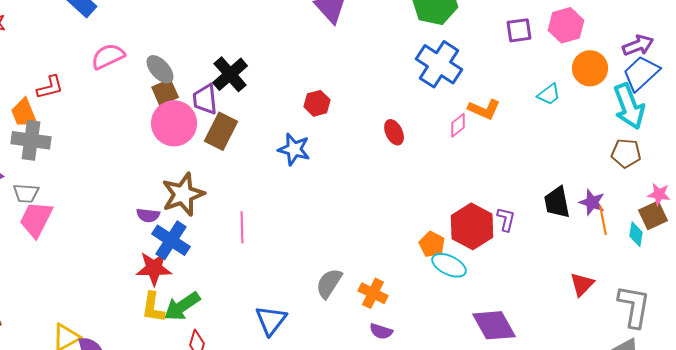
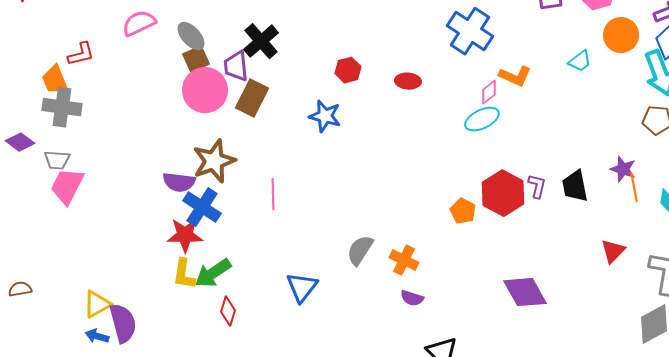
red ellipse: (394, 132) -> (408, 81), moved, turned -60
black trapezoid: (557, 202) -> (575, 186), moved
purple semicircle: (148, 215) -> (179, 182), size x1.4
cyan ellipse: (449, 265) -> (482, 119), moved, turned -52

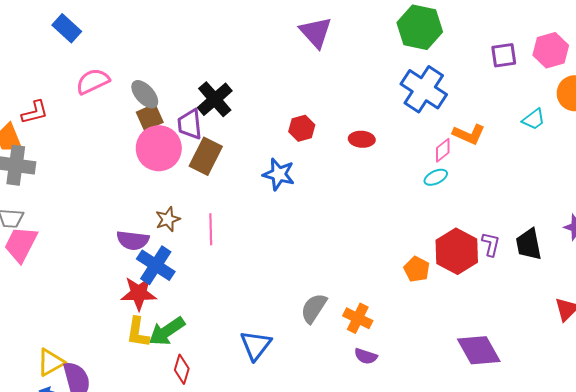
cyan ellipse: (482, 119) -> (436, 177), size x0.7
brown star: (214, 161) -> (168, 219), size x0.6
pink line: (273, 194) -> (211, 229), moved

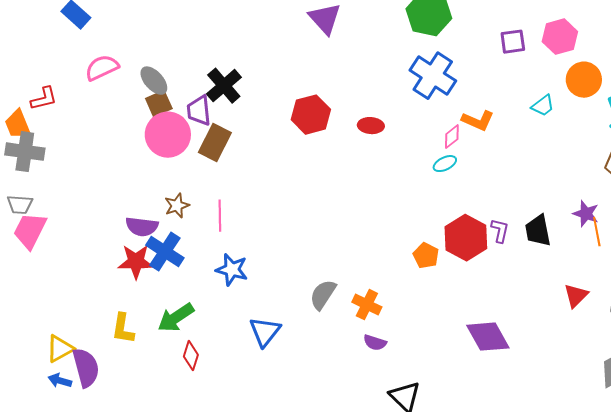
red hexagon: (302, 128) -> (311, 115), size x1.5
blue star: (279, 174) -> (232, 270), moved
red star: (139, 293) -> (136, 262), moved
yellow L-shape: (138, 332) -> (123, 329), moved

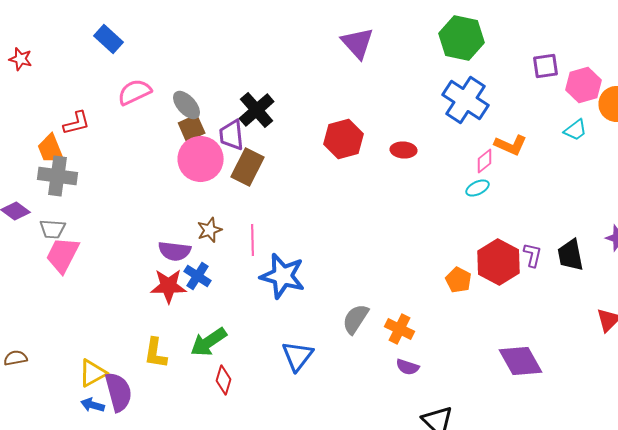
pink hexagon: (560, 37) -> (584, 85), moved
blue cross: (165, 252) -> (198, 276), size x0.7
blue star: (232, 270) -> (283, 276), moved, size x1.4

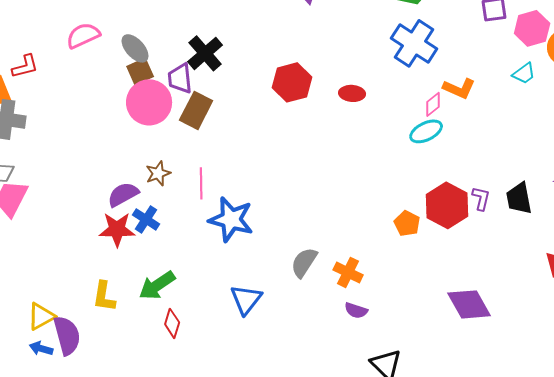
cyan ellipse: (478, 188) -> (426, 131), size x1.4
purple semicircle: (175, 251) -> (123, 194), turned 144

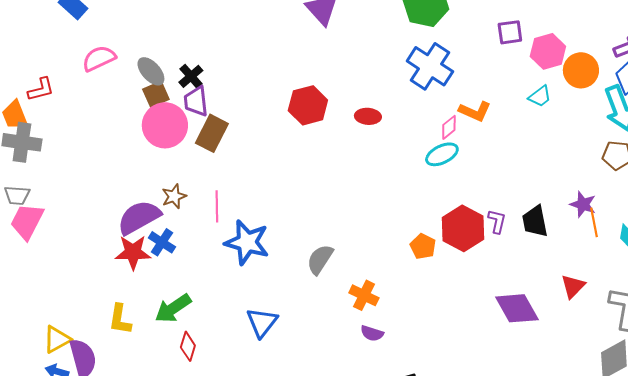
black cross: (205, 53) -> (191, 76), moved, size x0.7
purple semicircle: (123, 194) -> (139, 217), size x1.4
gray semicircle: (304, 262) -> (320, 259), moved
purple diamond: (469, 304) -> (517, 308), moved

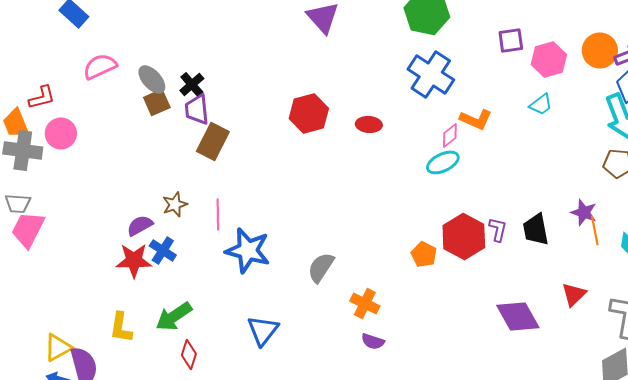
orange circle: (581, 70) -> (600, 50), moved
pink circle: (165, 125) -> (61, 133), moved, size x0.7
purple semicircle: (139, 217) -> (140, 225), size x0.6

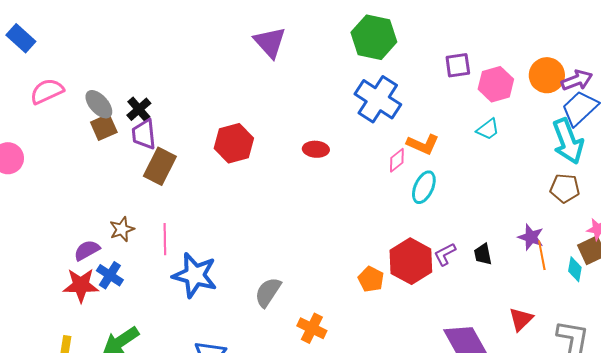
red hexagon: (309, 113) -> (234, 143), moved
cyan ellipse: (443, 162) -> (424, 187), moved, turned -40
purple L-shape: (498, 229) -> (445, 254), turned -130
black trapezoid: (536, 229) -> (483, 254), size x0.7

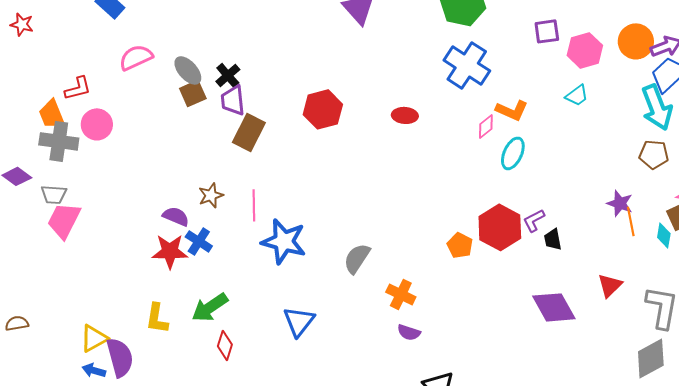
purple semicircle: (87, 250) -> (176, 216), turned 52
black trapezoid: (483, 254) -> (553, 239), moved

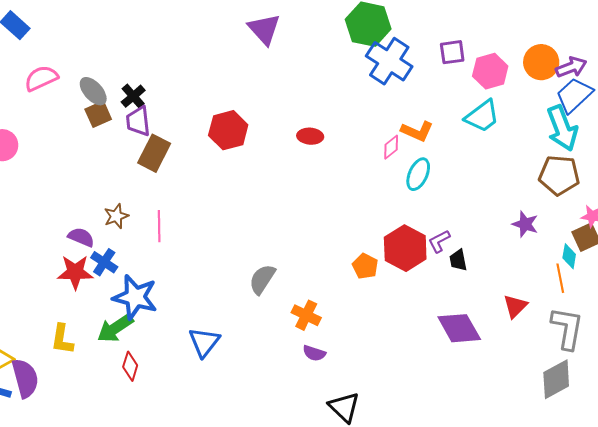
blue cross: (467, 65) -> (389, 61), moved
cyan trapezoid: (577, 95) -> (482, 116), size x1.5
brown pentagon: (654, 154) -> (559, 175), size x1.4
orange line: (631, 221) -> (560, 278), moved
blue star: (284, 241) -> (135, 297), moved

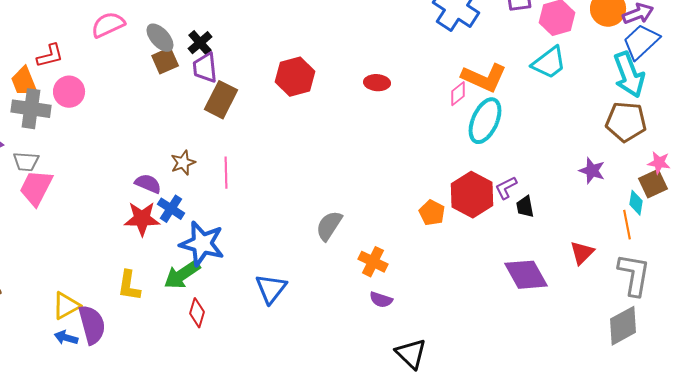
orange L-shape: (417, 131) -> (484, 78), size x1.4
cyan ellipse: (418, 174) -> (485, 121), size x1.4

